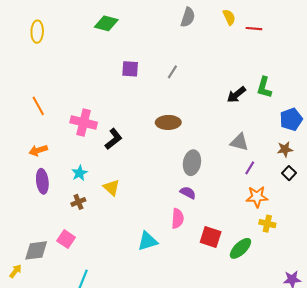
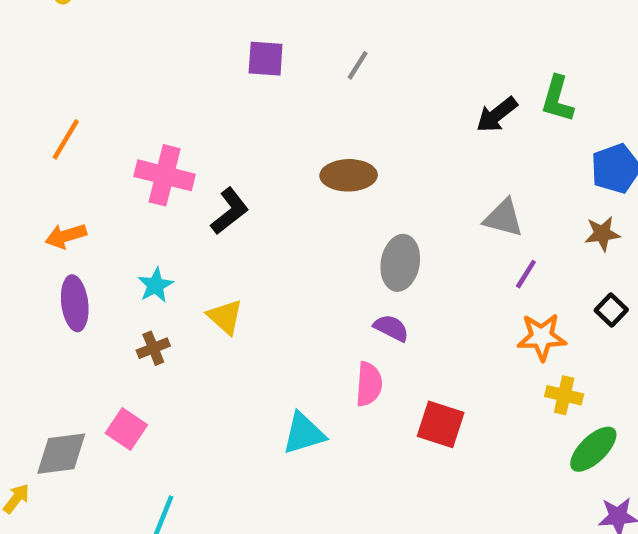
orange line: (38, 106) -> (66, 139), turned 60
black square: (289, 173) -> (611, 310), moved
green ellipse: (240, 248) -> (593, 449), moved

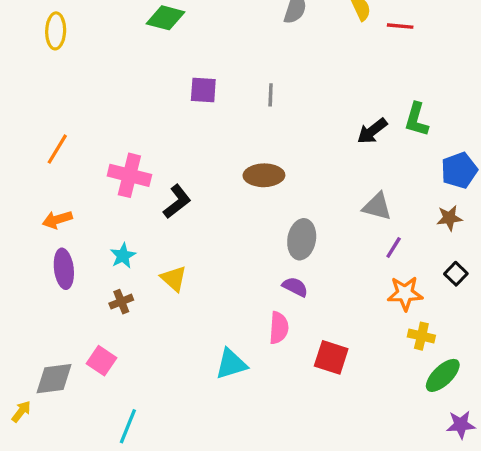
gray line: (358, 65) -> (271, 95), turned -30

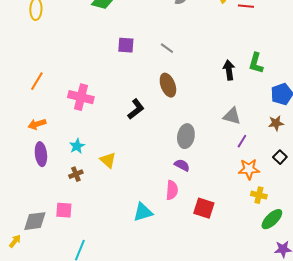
gray line: (271, 95) -> (167, 48), turned -56
black arrow: (372, 131) -> (229, 70), turned 120
brown ellipse: (264, 175) -> (168, 85), moved, turned 70
black L-shape: (177, 202) -> (136, 109), moved
pink square: (102, 361) -> (64, 210), turned -30

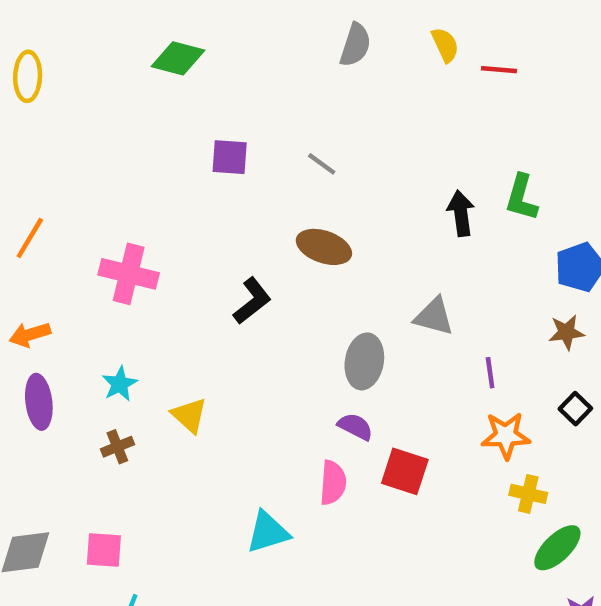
brown ellipse: (168, 85) -> (324, 247), turned -50
gray triangle: (232, 116) -> (434, 317), moved
purple line: (242, 141) -> (490, 373), turned -40
red square: (204, 208) -> (405, 471), moved
pink square: (64, 210) -> (104, 550), moved

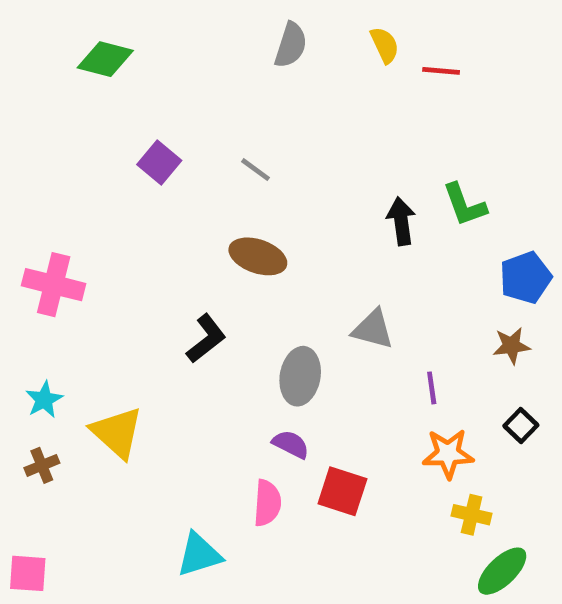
purple square: (230, 157) -> (159, 162), turned 36
green L-shape: (521, 198) -> (465, 205), turned -36
black L-shape: (252, 301) -> (206, 339), moved
yellow triangle: (189, 415) -> (117, 433), size x1.4

